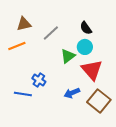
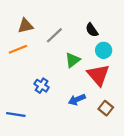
cyan circle: (85, 47) -> (104, 50), moved
blue line: (23, 94) -> (16, 115), moved
brown square: (99, 101) -> (106, 108), size x0.6

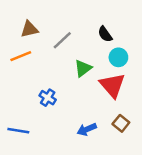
blue arrow: (77, 100) -> (87, 129), moved

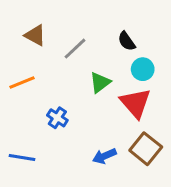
brown triangle: (29, 29) -> (35, 35), turned 42
orange line: (21, 56) -> (22, 82), moved
brown square: (121, 123) -> (146, 149), size x1.5

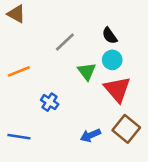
brown triangle: (35, 35) -> (16, 14), moved
cyan circle: (143, 69) -> (112, 60), moved
green triangle: (100, 82) -> (87, 71), turned -30

